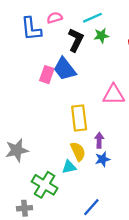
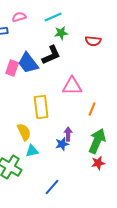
black L-shape: (76, 40) -> (51, 55), moved, turned 40
purple arrow: (99, 140) -> (68, 134), moved
yellow semicircle: (78, 151) -> (24, 132), moved

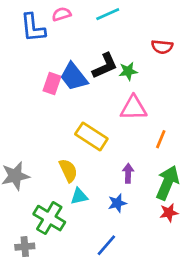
green star: (61, 33) -> (128, 71), moved
yellow rectangle: (41, 107) -> (91, 136), turned -50
blue star: (62, 144) -> (117, 203), moved

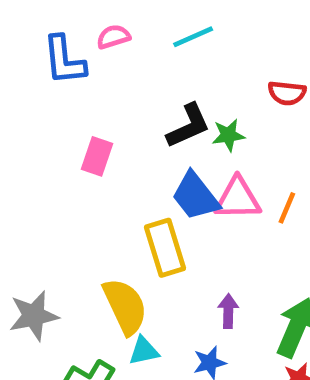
blue trapezoid: (74, 77) -> (195, 196), moved
yellow rectangle: (91, 136) -> (165, 248), turned 40
orange line: (161, 139) -> (287, 208), moved
yellow semicircle: (68, 170) -> (125, 306), size x1.4

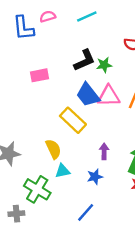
pink rectangle: (97, 156) -> (40, 75), turned 60
yellow rectangle: (165, 248) -> (73, 120), turned -30
yellow semicircle: (125, 306) -> (53, 149), size x0.7

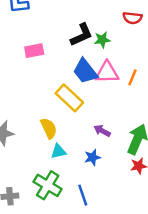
purple arrow: (104, 151) -> (102, 131), turned -63
green cross: (37, 189) -> (48, 185), moved
blue line: (86, 212) -> (83, 195), turned -60

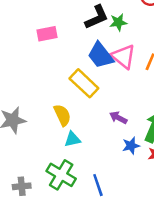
pink triangle: (107, 72) -> (123, 57), turned 40
blue star: (92, 157) -> (131, 146), moved

